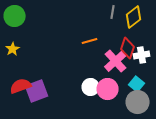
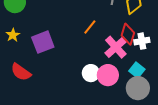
orange line: (90, 41) -> (90, 27), turned -35
red semicircle: (21, 86) -> (21, 72), turned -125
purple square: (37, 91) -> (43, 42), moved

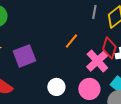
white circle: (91, 73) -> (56, 87), moved

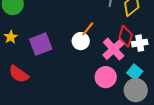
white circle: (56, 87) -> (81, 41), moved

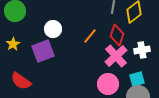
red diamond: (126, 36) -> (117, 35), moved
white circle: (81, 41) -> (53, 29), moved
cyan square: (135, 72) -> (137, 79), turned 35

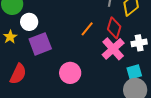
white circle: (53, 29) -> (29, 22), moved
red semicircle: (21, 81) -> (18, 74), turned -100
pink circle: (108, 84) -> (70, 73), moved

